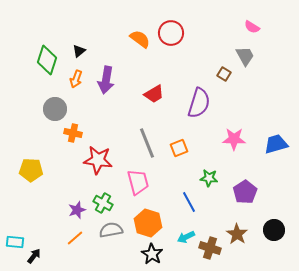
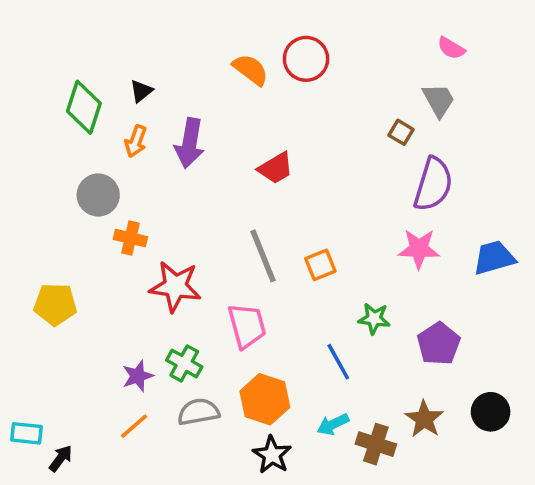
purple semicircle: (199, 103) -> (433, 184), moved

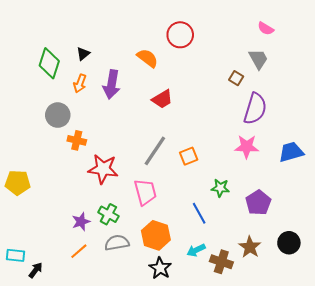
orange semicircle: (250, 70) -> (147, 58), moved
gray line: (263, 256) -> (155, 151), turned 56
yellow pentagon: (55, 304) -> (18, 183), moved

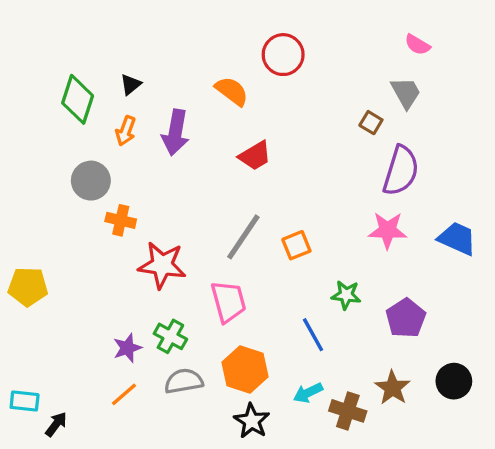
blue trapezoid: (291, 152) -> (457, 239), turned 40

